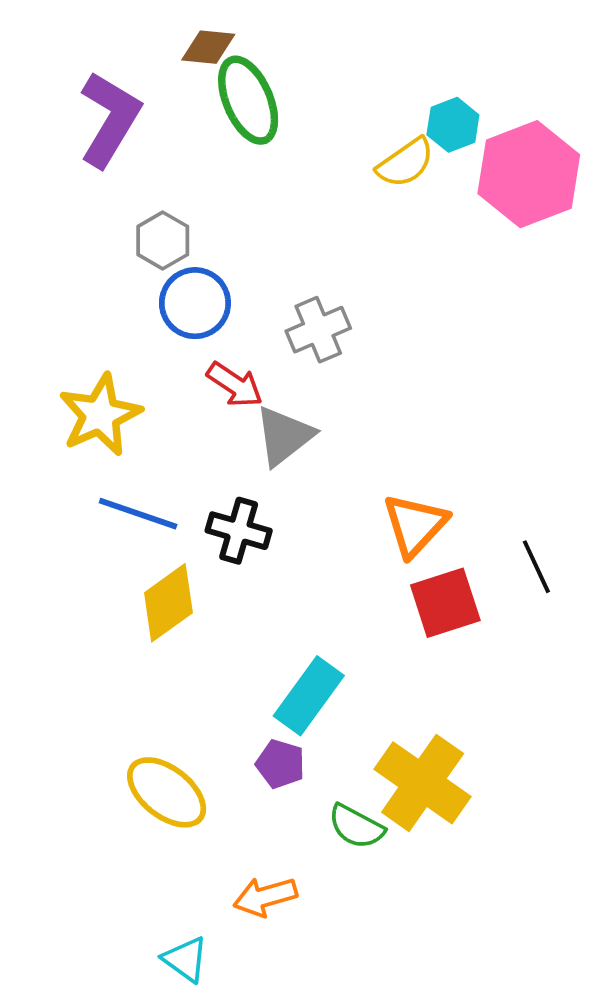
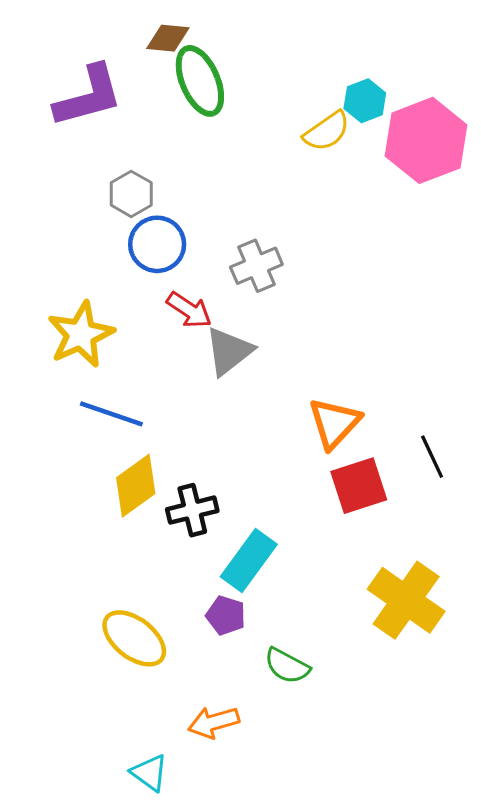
purple L-shape: (110, 119) -> (88, 96), turned 44
black cross: (239, 531) -> (192, 510), moved, turned -30
yellow cross: (423, 783) -> (406, 600), moved

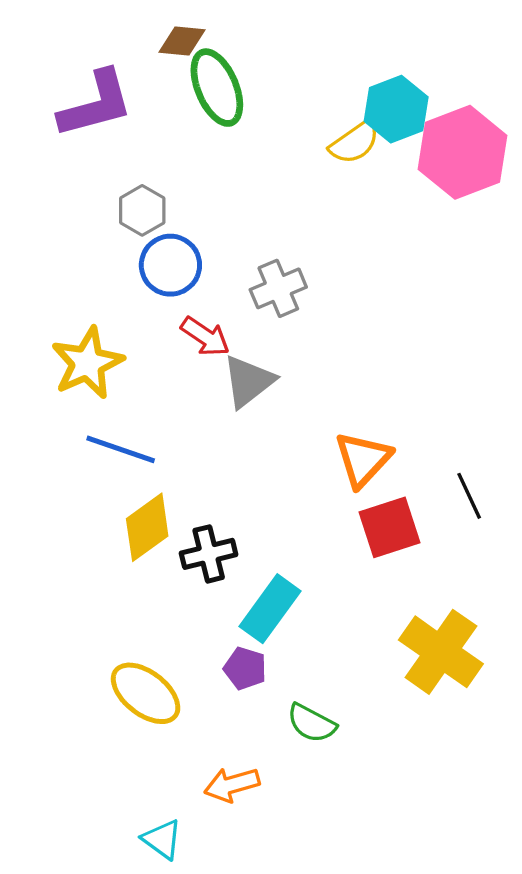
cyan hexagon: (365, 101) -> (396, 109), size x1.4

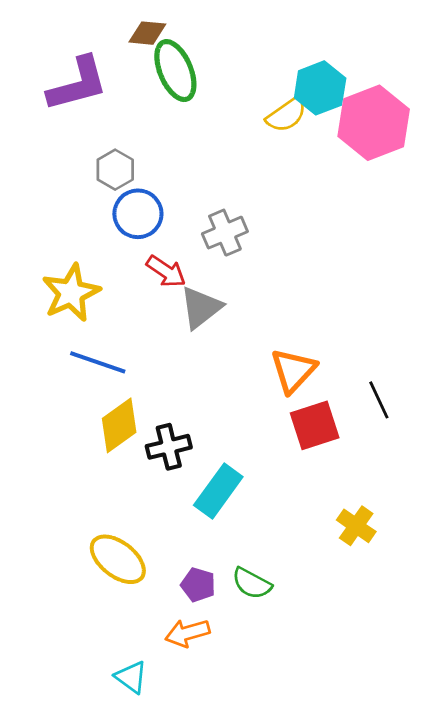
yellow cross: (441, 652) -> (356, 526), size x0.6
purple pentagon: (245, 668) -> (198, 585), moved

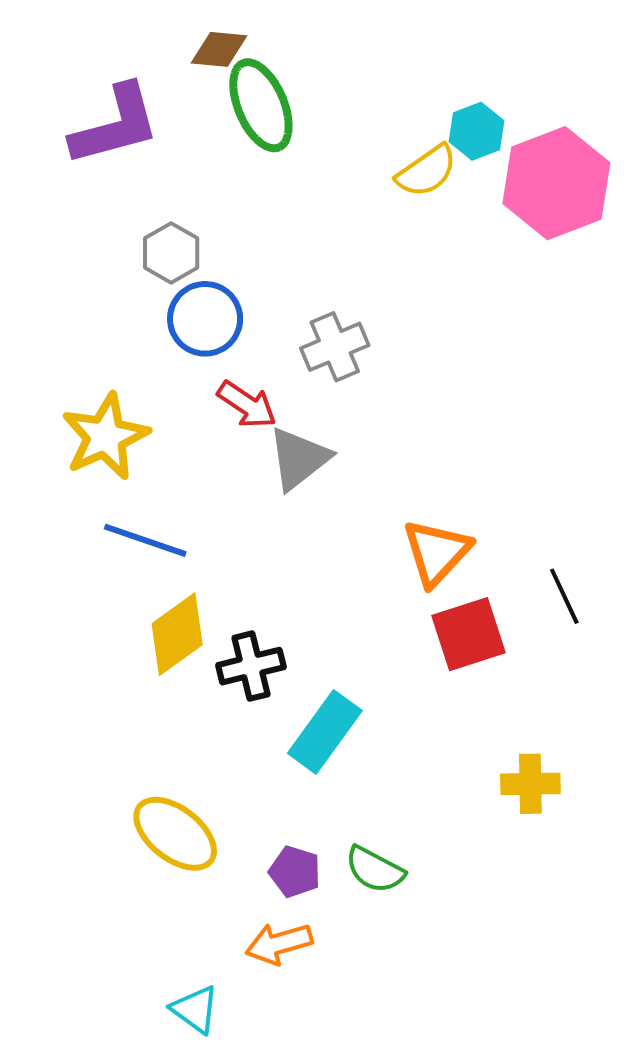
cyan hexagon: (320, 88) -> (476, 131), size x0.7
yellow cross: (356, 526) -> (530, 784), turned -36

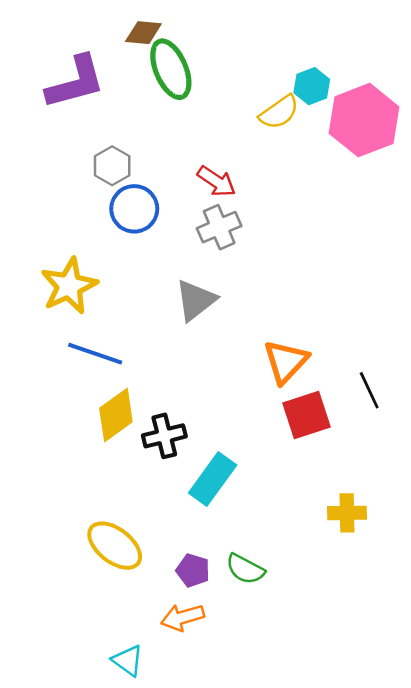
red arrow: (247, 405) -> (216, 181), moved

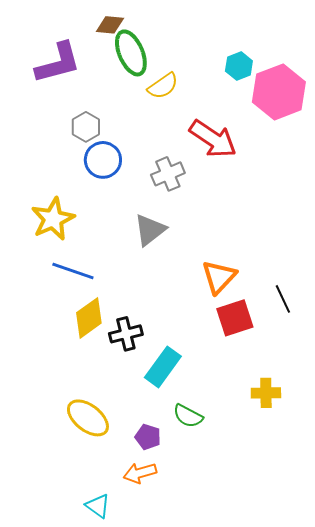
yellow semicircle: (279, 112) -> (163, 86), moved
red arrow: (216, 181) -> (213, 139), moved, size x1.6
green semicircle: (245, 569) -> (188, 416), moved

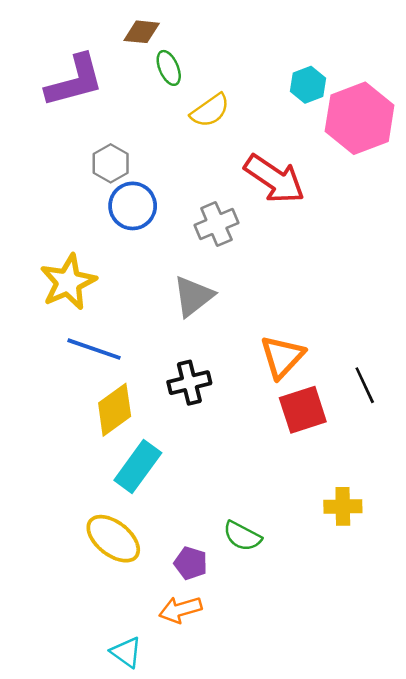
green ellipse: (131, 53) -> (169, 68), size x0.6
black cross: (126, 334) -> (189, 383), moved
cyan rectangle: (163, 367) -> (138, 466), moved

